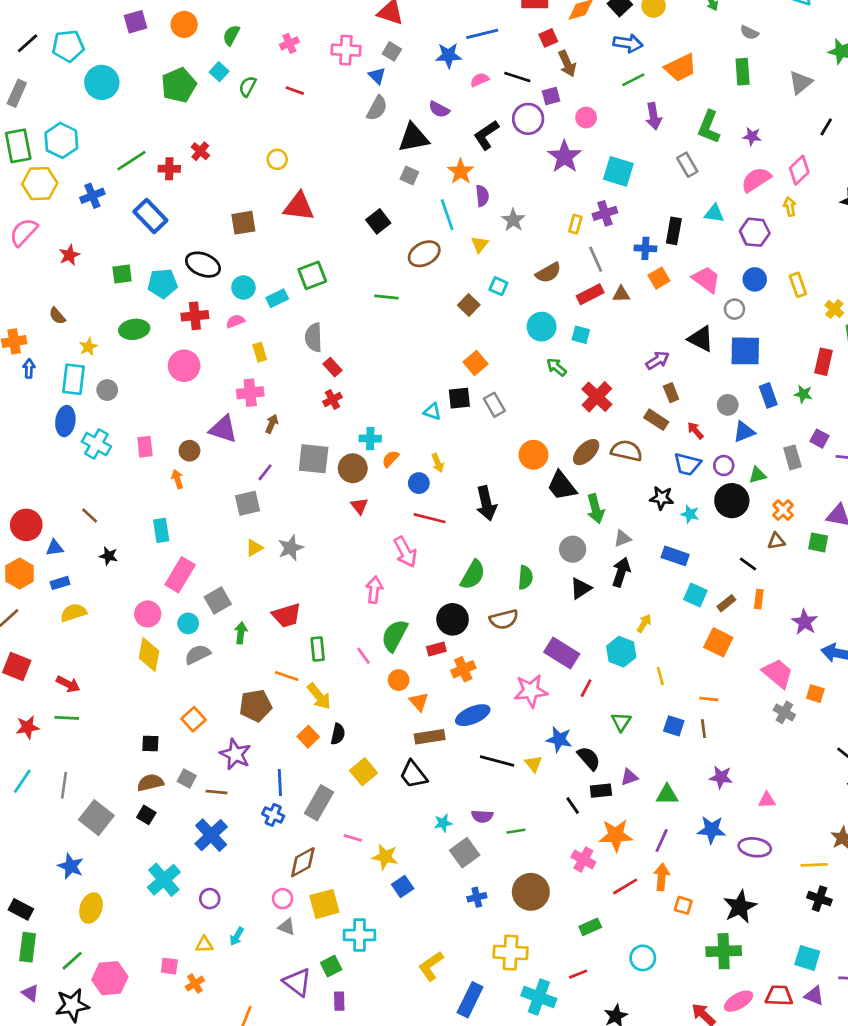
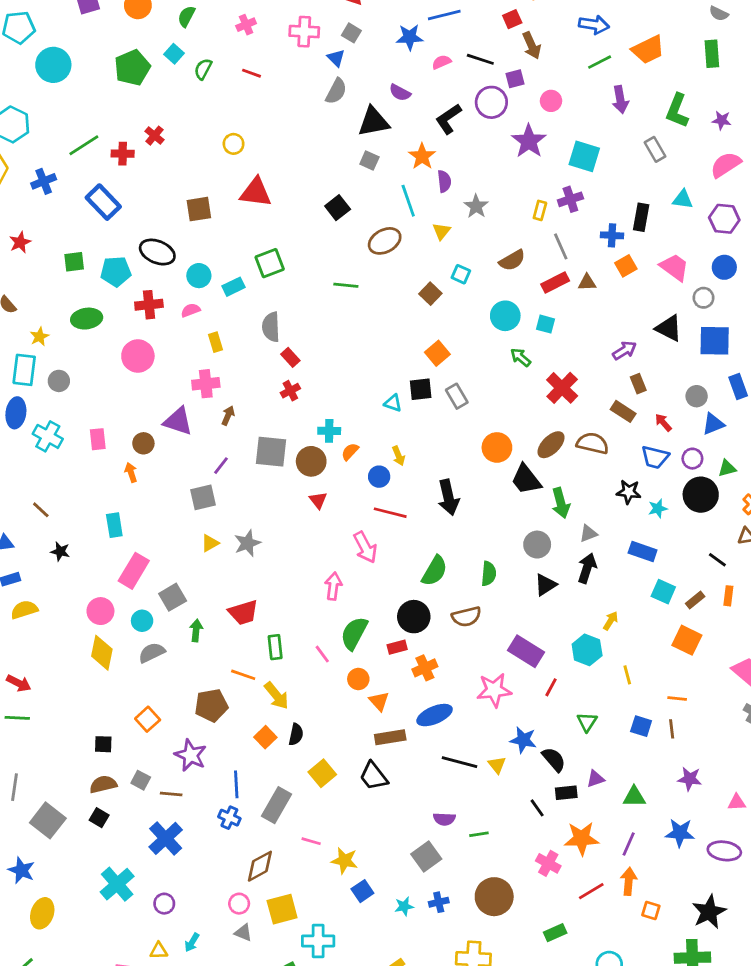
cyan star: (690, 514) -> (658, 508), turned -30
cyan star: (443, 823) -> (404, 906), moved

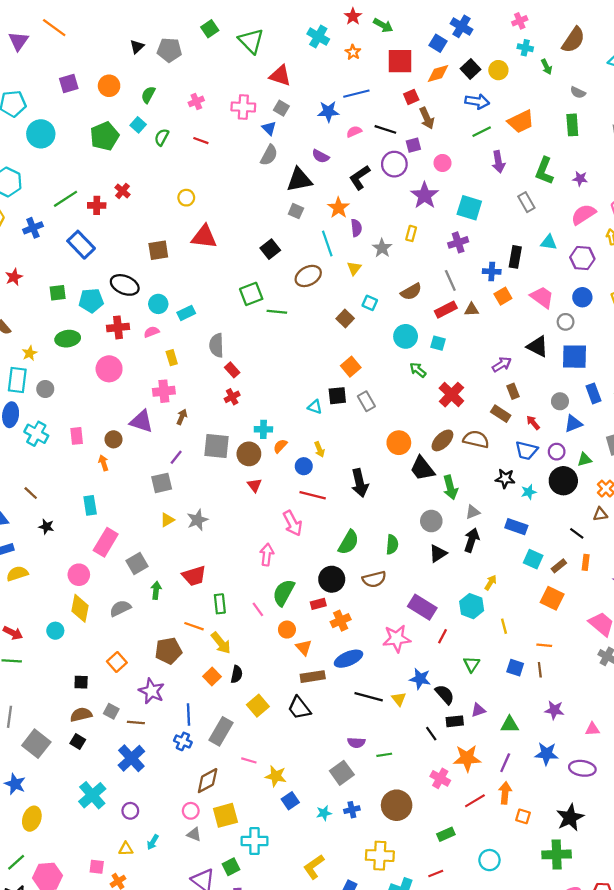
yellow rectangle: (540, 210) -> (411, 233), moved
green square: (270, 263) -> (251, 294), moved
cyan circle: (142, 621) -> (55, 631), moved

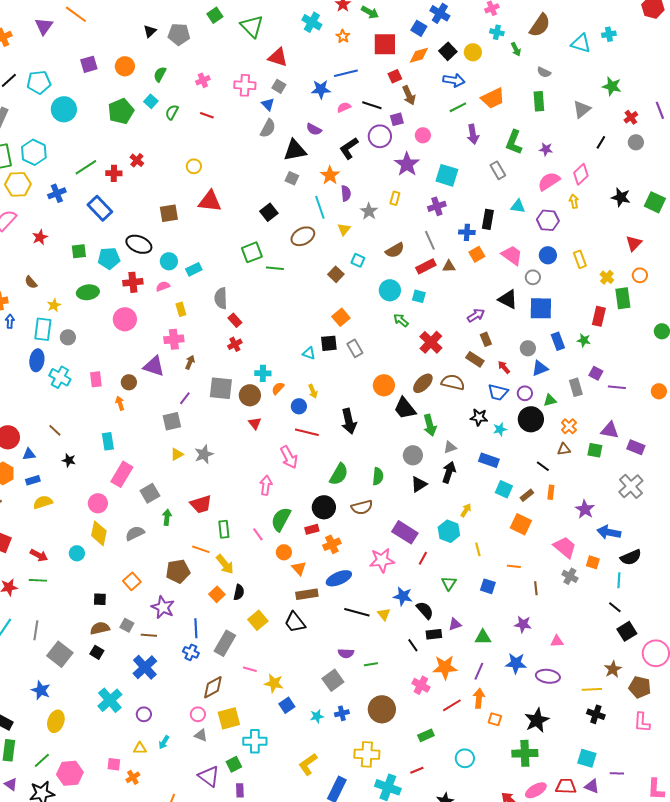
brown line: (540, 670) -> (536, 588), moved

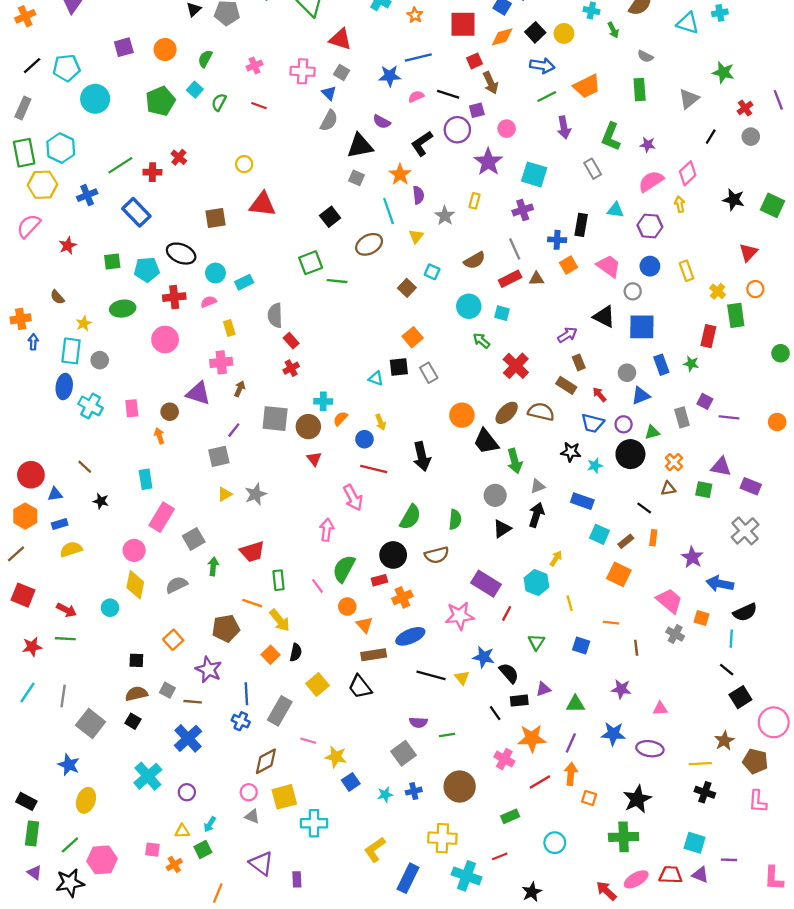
green square: (234, 764) -> (203, 850), moved

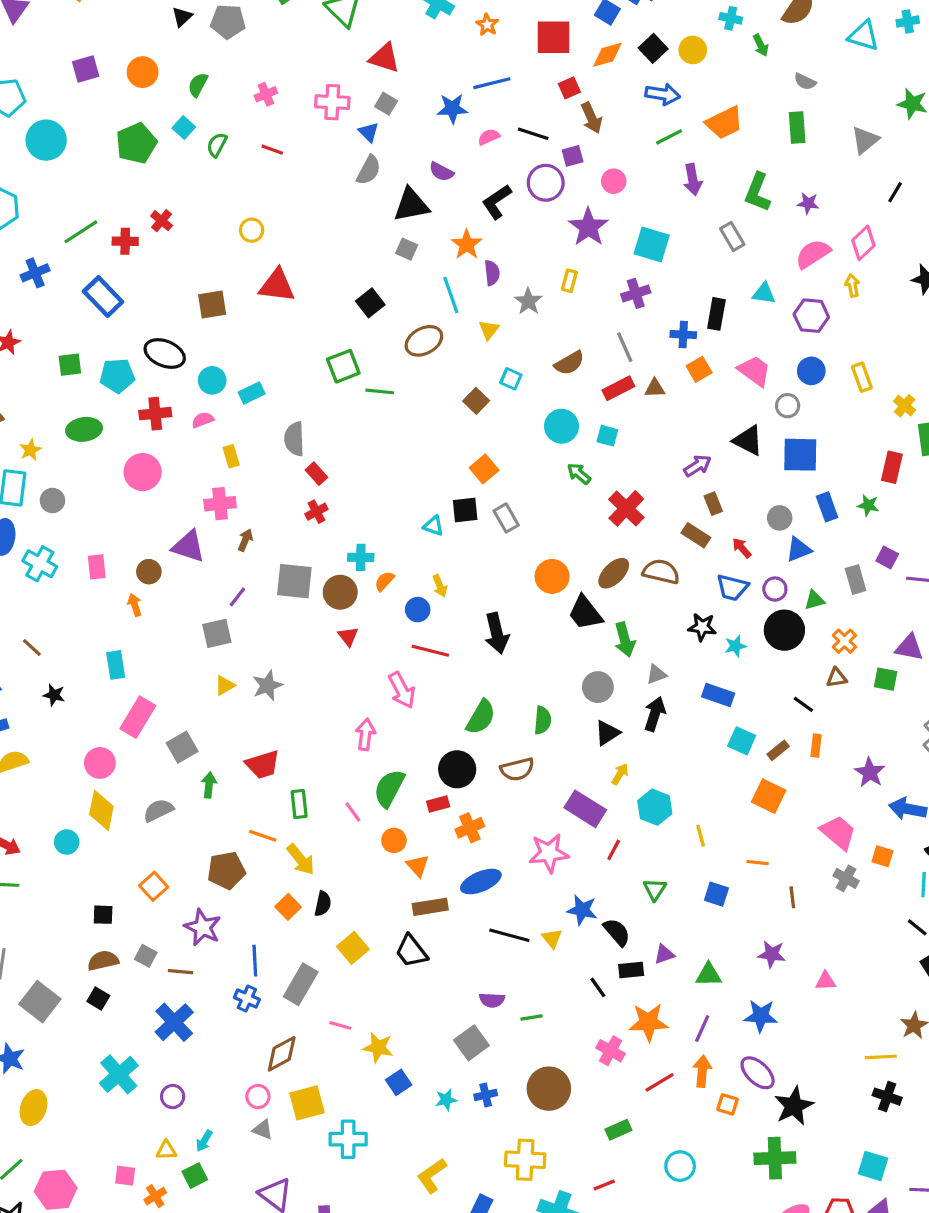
yellow arrow: (556, 558) -> (620, 774), moved
purple ellipse: (650, 749) -> (758, 1073), moved, turned 35

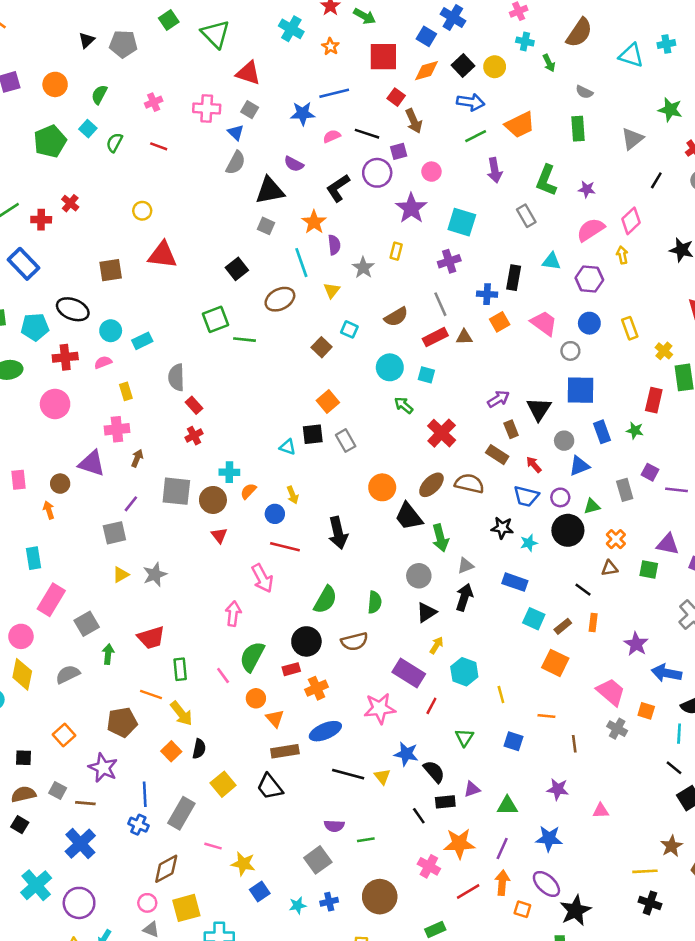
red square: (569, 88) -> (396, 97), turned -30
black triangle: (748, 440) -> (539, 409), moved, turned 36
purple circle: (173, 1097) -> (79, 903), size x1.6

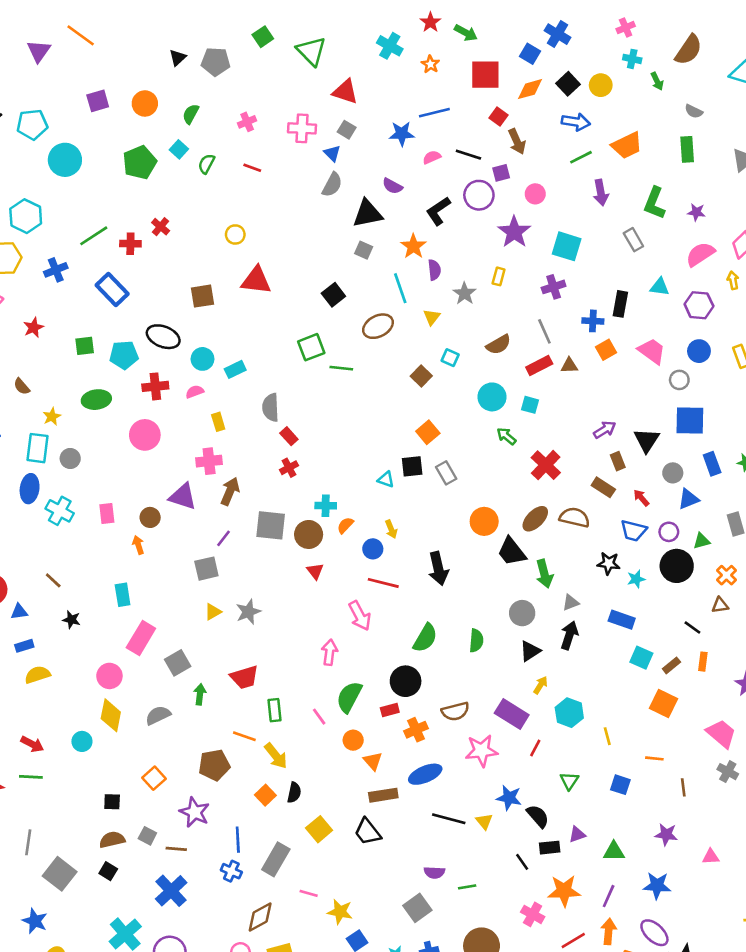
brown arrow: (137, 458) -> (230, 491), size x1.5
brown semicircle: (354, 641) -> (455, 711), moved

